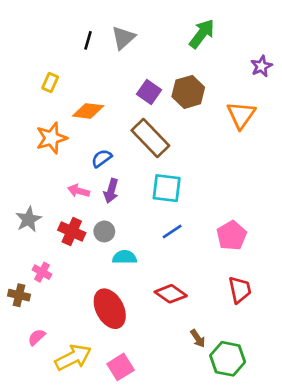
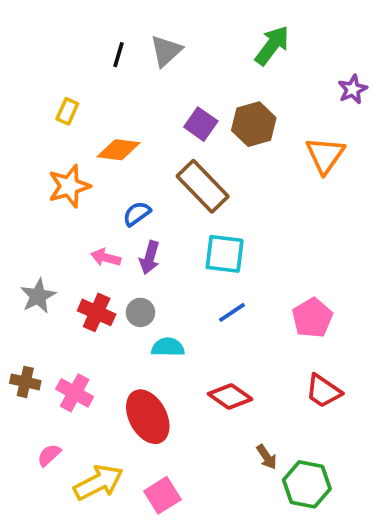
pink cross: (42, 272) -> (75, 393), moved, size x1.4
red trapezoid: (240, 290) -> (323, 391), turned 136
brown cross: (19, 295) -> (25, 382), moved

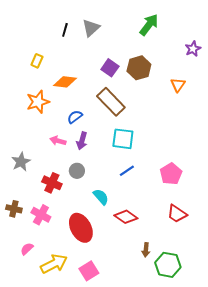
orange triangle: (325, 155) -> (178, 85), size x0.7
red cross: (97, 312) -> (52, 183), moved
cyan semicircle: (168, 347) -> (101, 197), moved, turned 48
brown arrow: (267, 457) -> (146, 250), turned 40

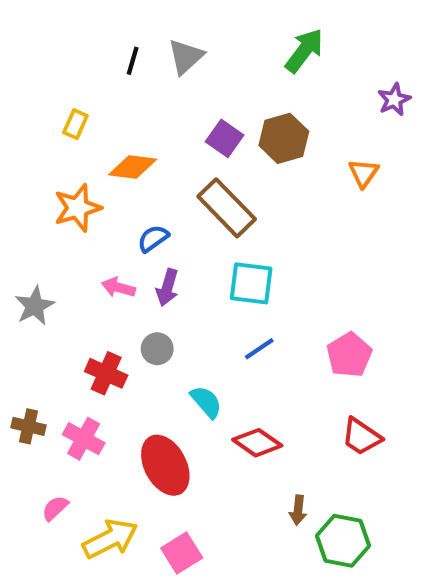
gray star: (21, 162) -> (35, 306), moved

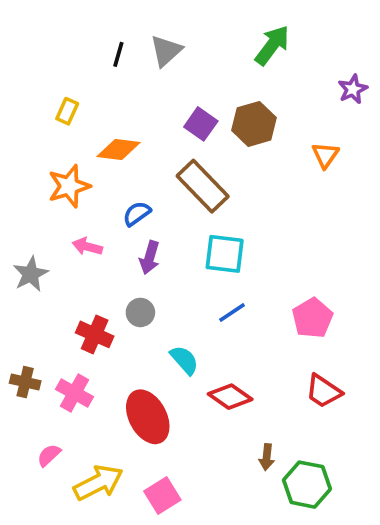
pink arrow: (118, 287) -> (87, 247), moved

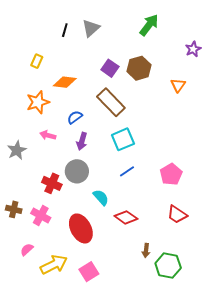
cyan square: (225, 254) -> (123, 139), turned -30
gray circle: (140, 312) -> (77, 171), size x1.5

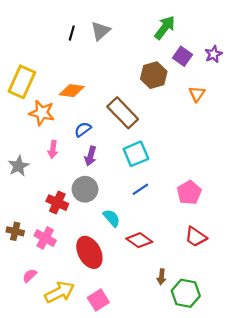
yellow rectangle: (37, 61) -> (22, 82), moved, size x2.0
purple square: (110, 68) -> (182, 56), moved
orange star: (38, 102) -> (42, 113), turned 30
pink arrow: (48, 135) -> (53, 149), turned -98

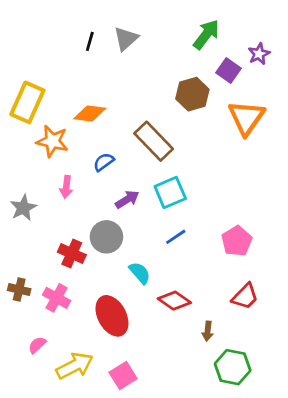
purple star: (213, 54) -> (259, 54), moved
orange triangle: (197, 94) -> (246, 118), size x1.8
purple arrow: (91, 156) -> (127, 199), moved, turned -138
red trapezoid: (196, 237) -> (245, 296), turned -80
brown arrow: (161, 277) -> (208, 331), moved

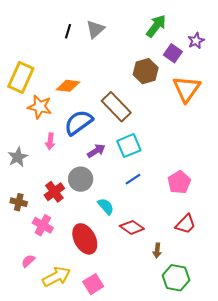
blue semicircle: (104, 162) -> (78, 122), size x1.8
red cross: (72, 253) -> (54, 192), turned 30
brown cross: (19, 290) -> (19, 202), moved

